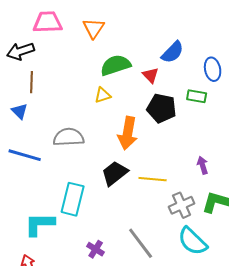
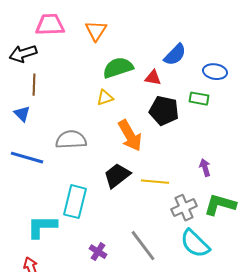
blue ellipse: (213, 69) -> (215, 72), turned -70
red triangle: (151, 75) -> (153, 78), turned -36
orange arrow: (128, 133) -> (130, 136), turned -40

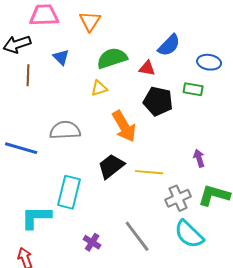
blue triangle: (22, 114) -> (61, 57), moved

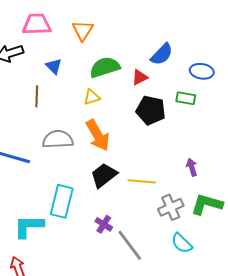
red triangle: (147, 68) -> (140, 77), turned -36
brown line: (28, 75) -> (37, 96), moved
orange arrow: (124, 126) -> (98, 135), moved
cyan semicircle: (189, 234) -> (182, 243), size x0.7
purple cross: (92, 242) -> (104, 224), moved

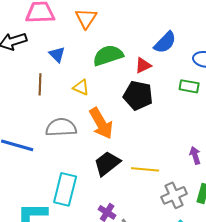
yellow triangle: (92, 97) -> (81, 87), moved, turned 42
black pentagon: (151, 110) -> (138, 95), moved

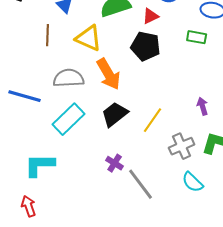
yellow triangle: (81, 87) -> (89, 38), size x1.6
yellow line: (145, 169) -> (153, 120), turned -60
cyan rectangle: (65, 189) -> (69, 119), moved, turned 32

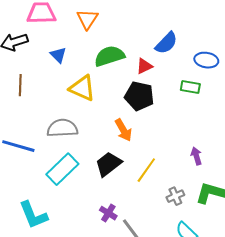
brown line: (48, 35) -> (20, 85), moved
orange arrow: (109, 74) -> (123, 130), moved, size x0.7
gray cross: (182, 146) -> (175, 196), size x0.7
cyan L-shape: (40, 165) -> (33, 215), turned -112

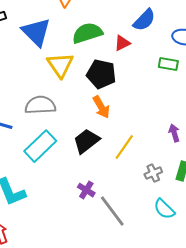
blue triangle: (58, 55) -> (36, 32), size x1.8
yellow triangle: (82, 88) -> (60, 65), turned 32
black pentagon: (139, 96) -> (101, 74), moved

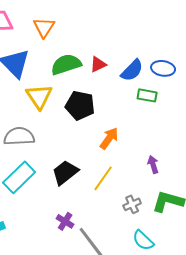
blue semicircle: (144, 20) -> (132, 70), moved
red triangle: (122, 43) -> (98, 64), moved
orange arrow: (101, 107) -> (109, 138), moved, turned -115

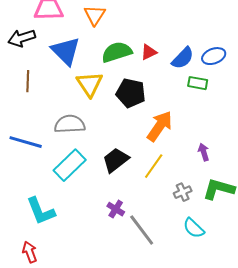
blue ellipse: (163, 68) -> (214, 56), turned -30
orange arrow: (109, 138) -> (160, 126), size x1.4

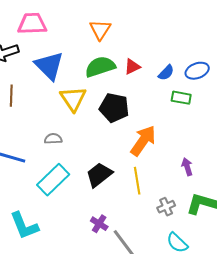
orange triangle: (95, 15) -> (100, 30), moved
blue semicircle: (183, 58) -> (166, 73), size x0.7
gray semicircle: (70, 124) -> (53, 139), size x0.6
yellow line: (154, 166) -> (137, 181), turned -44

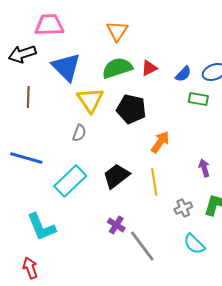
gray semicircle: (53, 139) -> (79, 133), moved, turned 114
orange arrow: (143, 141) -> (160, 142), size x0.7

